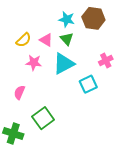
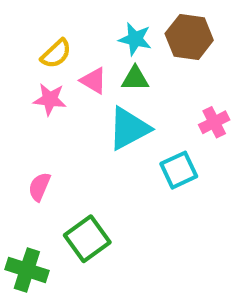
green triangle: (67, 39) -> (135, 79), turned -48
yellow semicircle: (24, 40) -> (56, 54), moved
pink star: (34, 63) -> (50, 99), moved

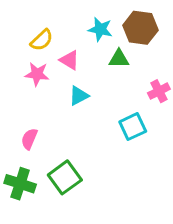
green triangle: (135, 79) -> (119, 59), moved
cyan triangle: (129, 128) -> (79, 96), moved, size x0.6
green cross: (27, 270) -> (20, 184), moved

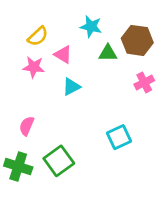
brown hexagon: (140, 28) -> (137, 40), moved
cyan square: (133, 127) -> (119, 137), moved

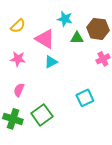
yellow semicircle: (38, 36) -> (18, 26), moved
pink triangle: (63, 54) -> (45, 39), size x1.5
pink star: (34, 67) -> (18, 59), moved

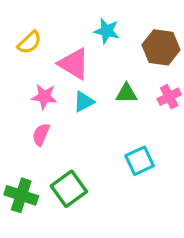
green triangle: (77, 38) -> (126, 93), moved
pink star: (18, 59) -> (44, 97), moved
pink semicircle: (19, 90) -> (41, 134), moved

